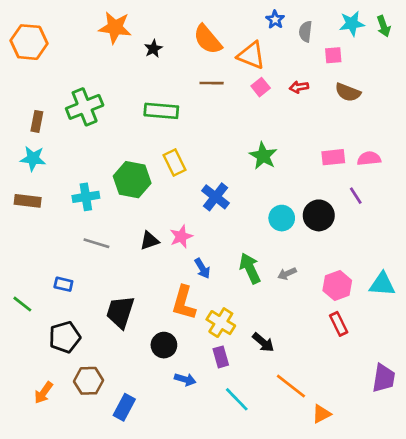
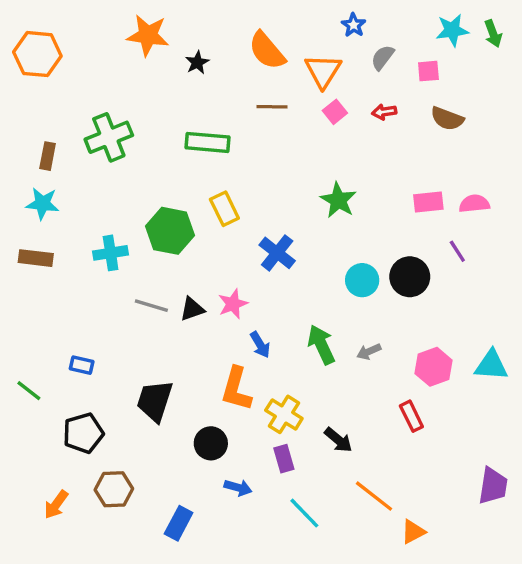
gray semicircle: (306, 31) -> (383, 57), moved, turned 30
orange triangle: (251, 55) -> (323, 71), turned 40
gray line: (96, 243) -> (151, 306), moved
red rectangle: (339, 324) -> (411, 416), moved
blue rectangle: (124, 407) -> (179, 523), moved

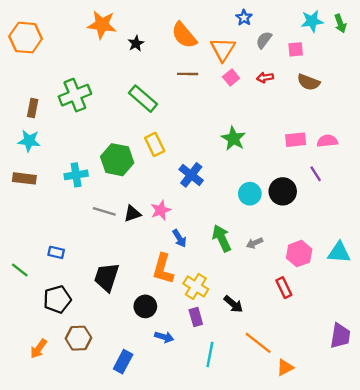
green rectangle: (207, 142) -> (143, 99), turned 36
cyan line: (304, 513) -> (210, 355), turned 55

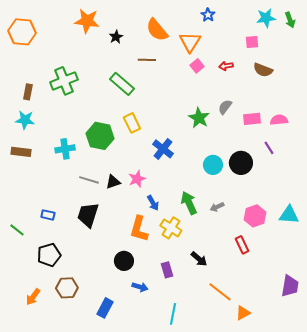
gray semicircle: (264, 40) -> (225, 107), moved
brown line: (188, 74) -> (147, 60), moved
black trapezoid: (107, 277) -> (88, 215), moved
yellow cross: (196, 286) -> (171, 228), moved
cyan line: (210, 355) -> (173, 314), moved

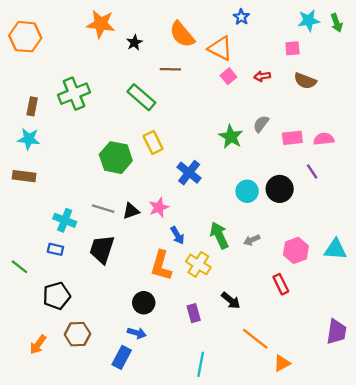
orange triangle: (190, 42) -> (220, 48), turned -35
cyan cross: (65, 149) -> (65, 220), moved, turned 30
blue arrow: (140, 287) -> (137, 333), moved

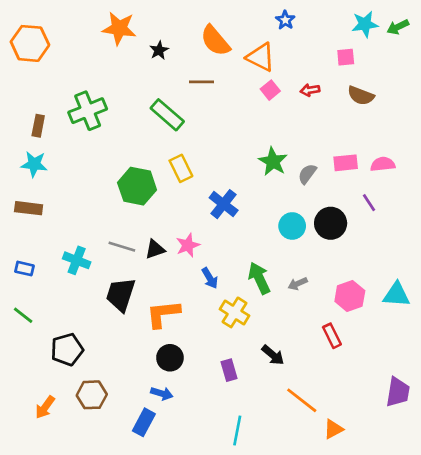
green arrow: (337, 23) -> (398, 27), turned 84
gray semicircle: (261, 124) -> (307, 174), moved
blue rectangle: (55, 249) -> (24, 269), moved
orange L-shape: (161, 266) -> (163, 314), moved, turned 68

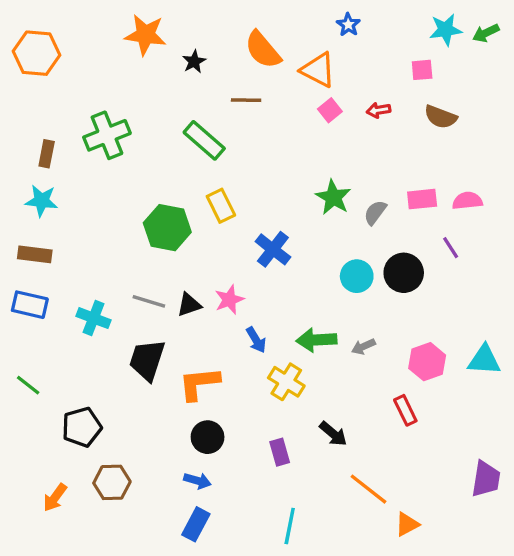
blue rectangle: (24, 269) -> (30, 305), moved, size x1.5
green arrow: (259, 278) -> (316, 340), turned -68
blue rectangle: (144, 422) -> (196, 524), moved

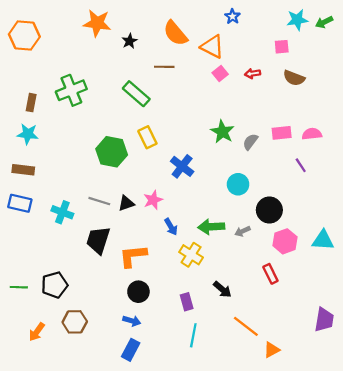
black circle: (404, 273) -> (269, 210), moved
green line: (28, 385) -> (19, 287), moved, turned -36
cyan line: (290, 526) -> (193, 335), moved

